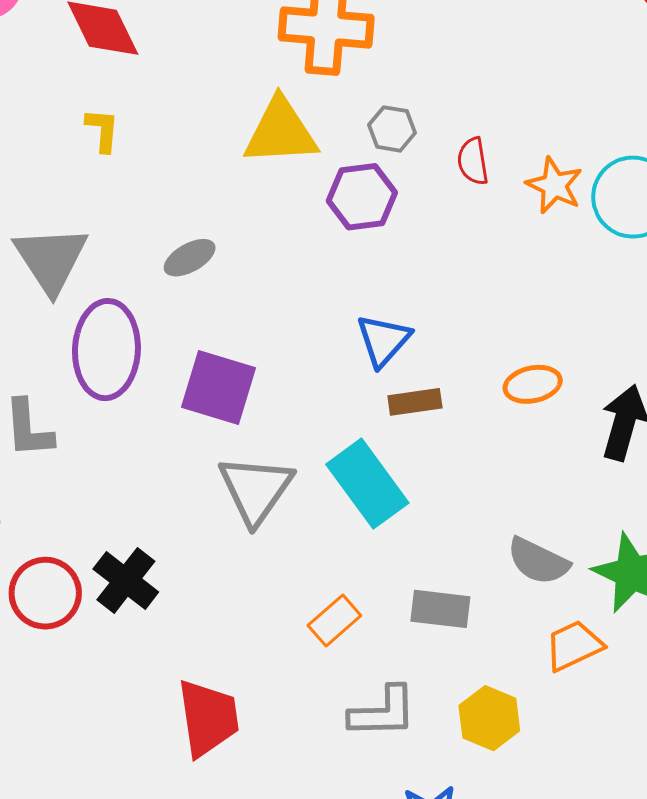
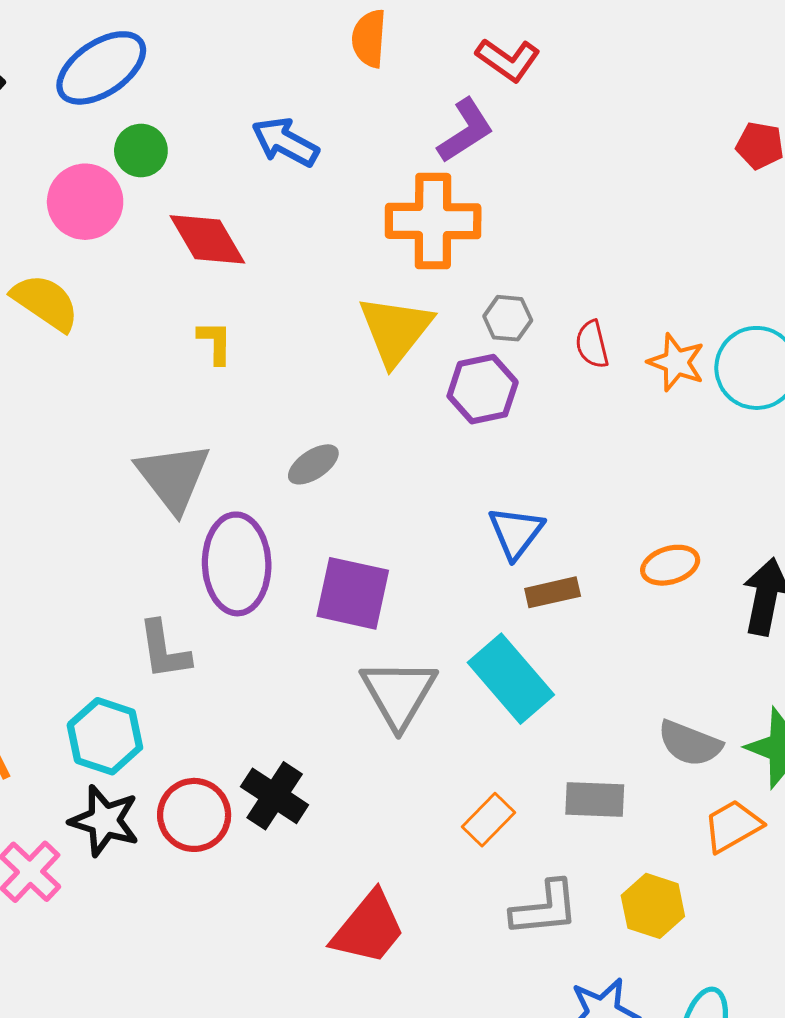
yellow triangle: (281, 132) -> (395, 330), turned -44
red trapezoid: (208, 718) -> (369, 928), turned 52

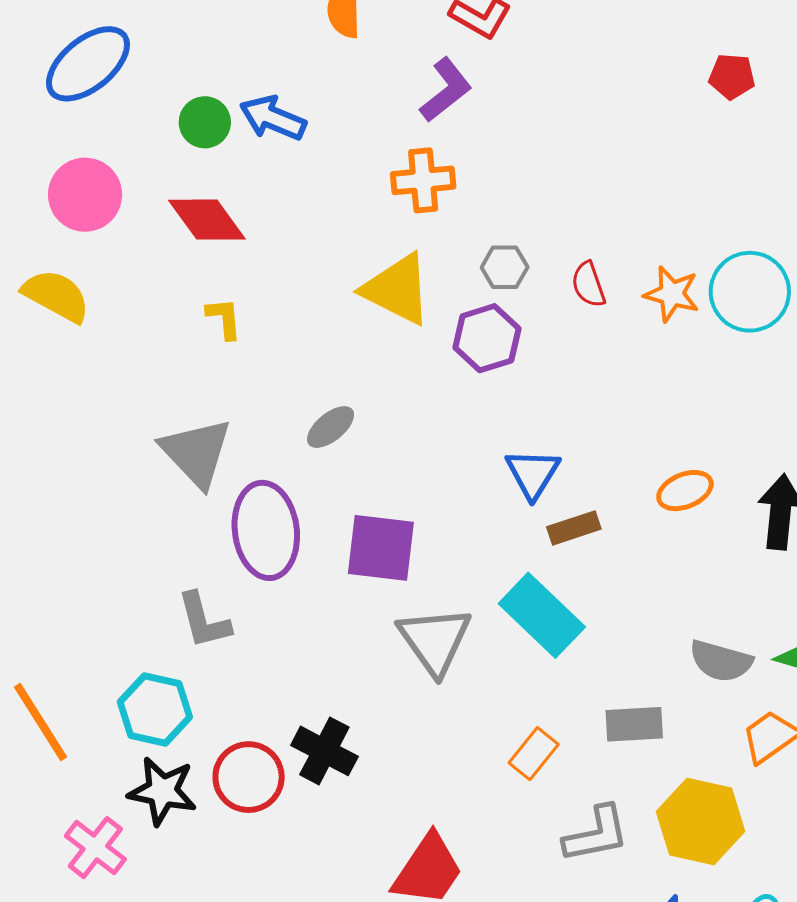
green circle: (141, 151) -> (205, 122), moved
orange cross: (433, 221) -> (423, 180), size x0.7
yellow triangle: (395, 330) -> (397, 289), turned -36
yellow hexagon: (653, 906) -> (701, 822), size x1.4

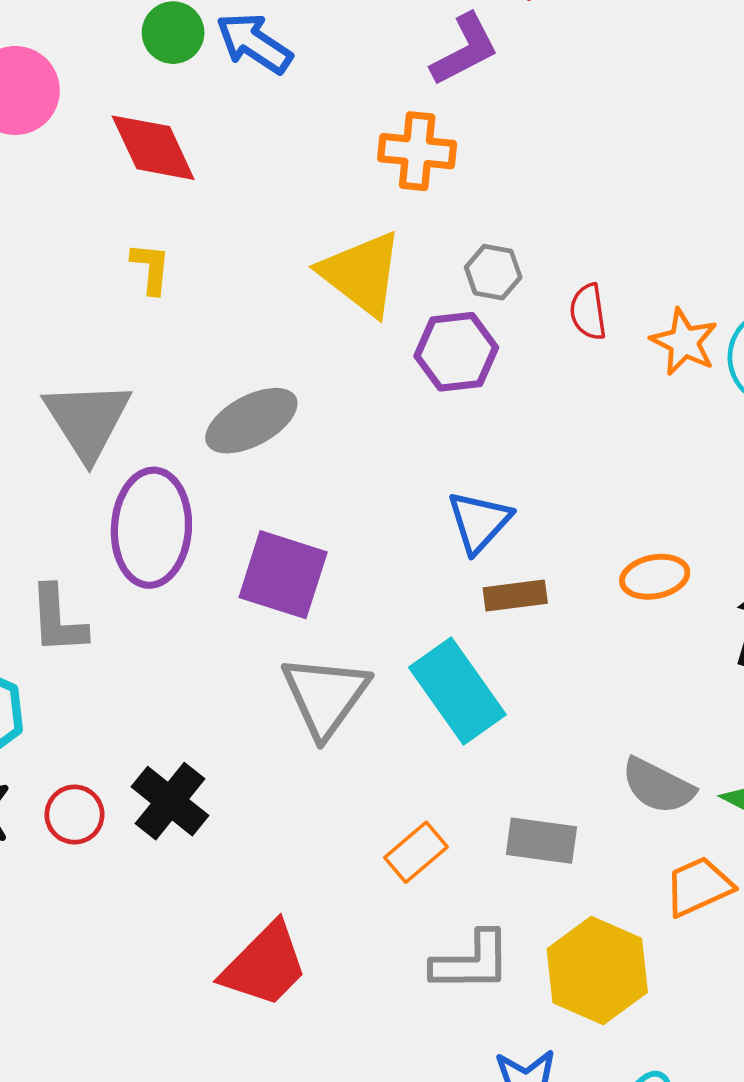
gray ellipse: (331, 427) -> (251, 421), size x1.5
red circle: (249, 777) -> (75, 815), size x0.7

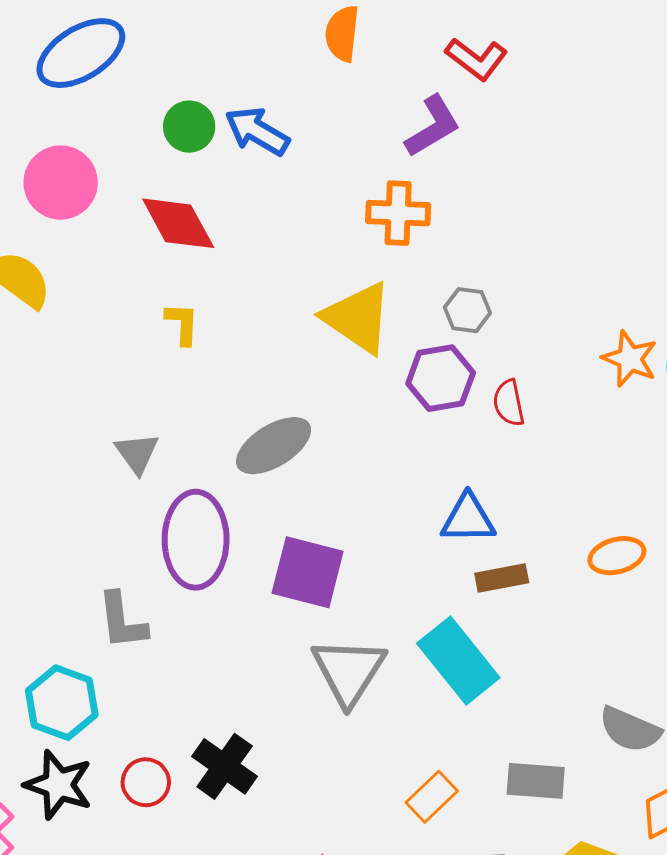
red semicircle: (588, 312) -> (509, 403), moved
gray triangle: (87, 420) -> (137, 453), size x0.6
blue triangle: (479, 522) -> (468, 519), turned 50

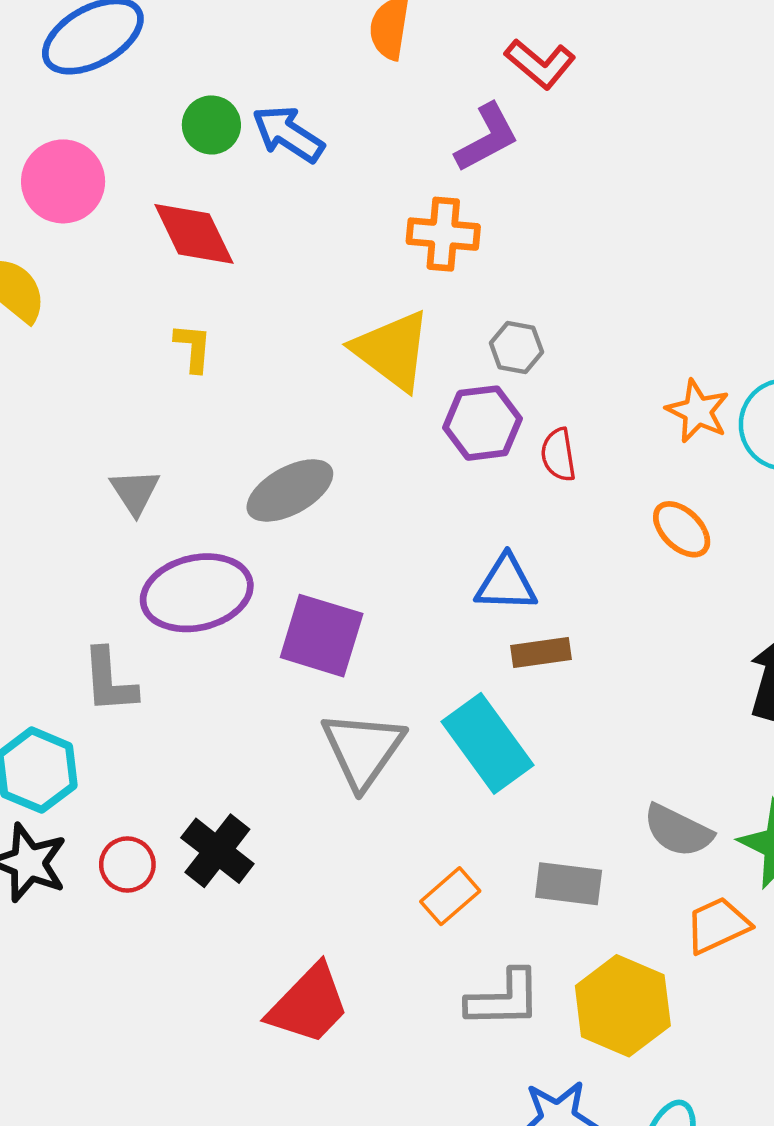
purple ellipse: (196, 540) -> (197, 593), turned 74
orange ellipse: (617, 556) -> (682, 529), moved, turned 56

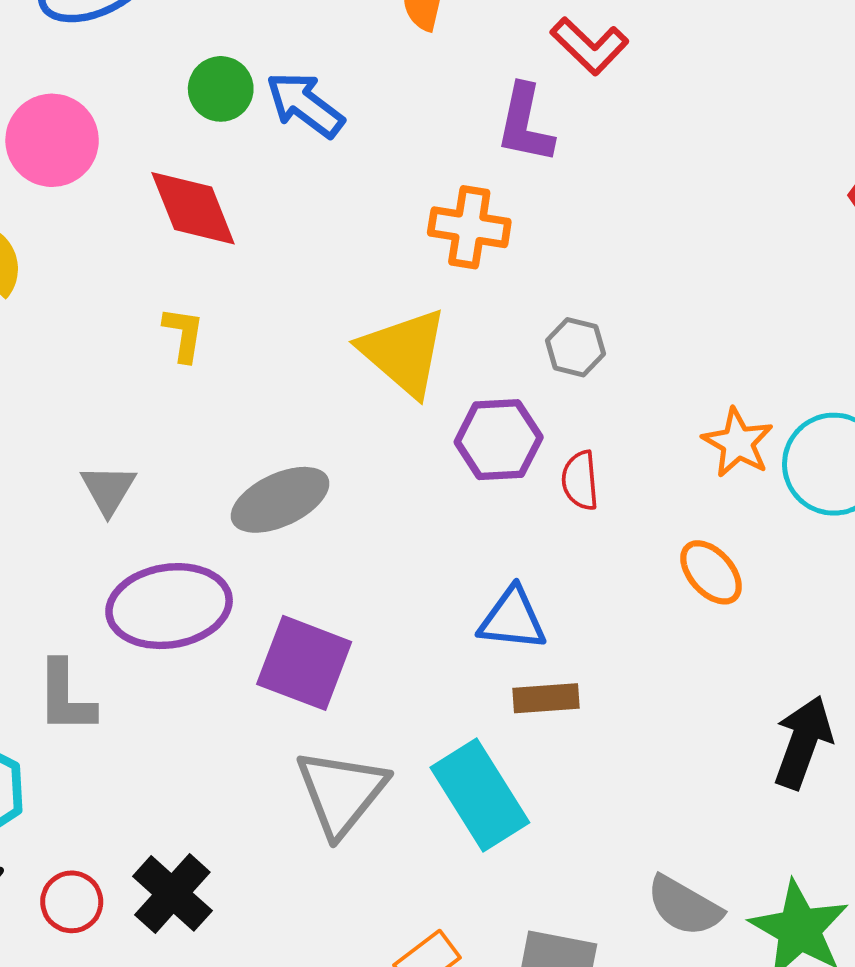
purple L-shape: (487, 138) -> (525, 124), turned 126
gray hexagon: (516, 347) -> (575, 347), moved

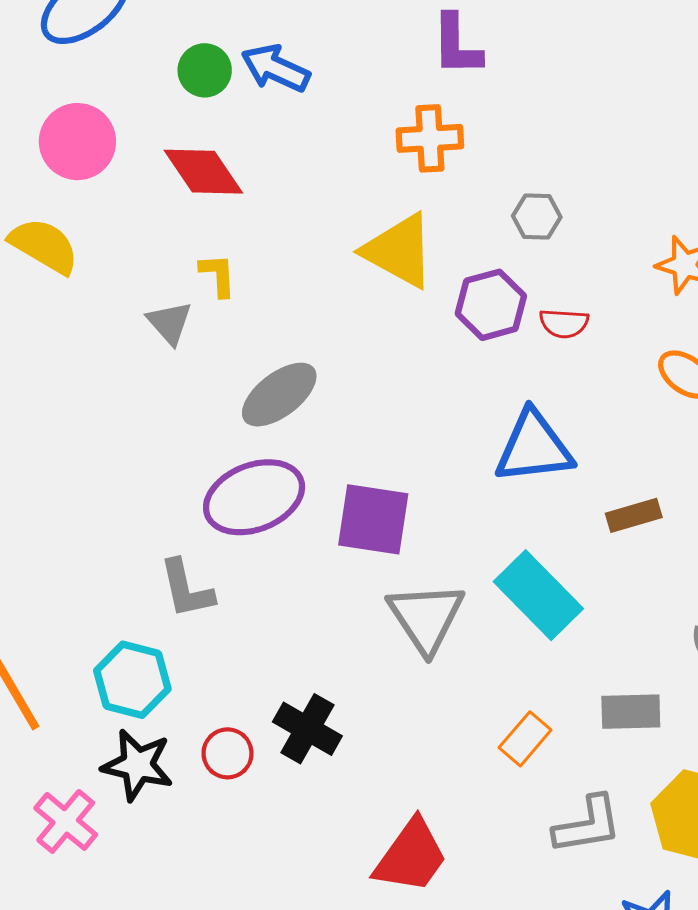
red semicircle: (580, 480) -> (564, 323), turned -69
gray triangle: (108, 489) -> (170, 323), moved
gray ellipse: (280, 500) -> (279, 395), moved
blue triangle: (512, 619) -> (534, 447), size x1.4
brown rectangle: (546, 698) -> (634, 515), moved

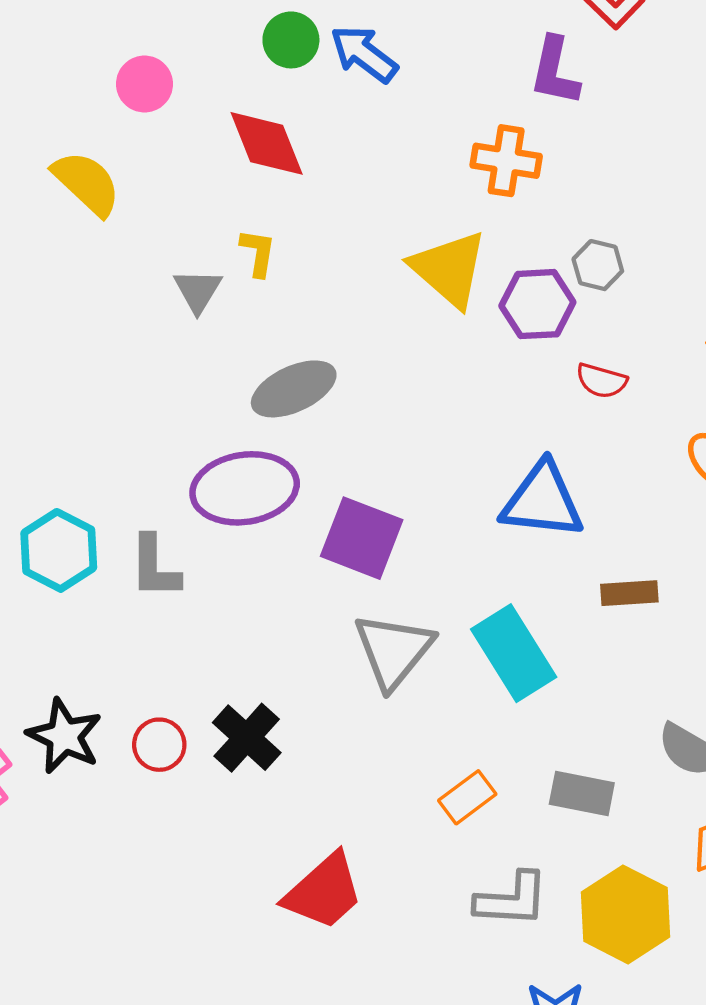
pink circle: (77, 142) -> (145, 84), size x0.7
purple hexagon: (491, 305) -> (537, 304), moved
cyan hexagon: (132, 680) -> (59, 550), moved

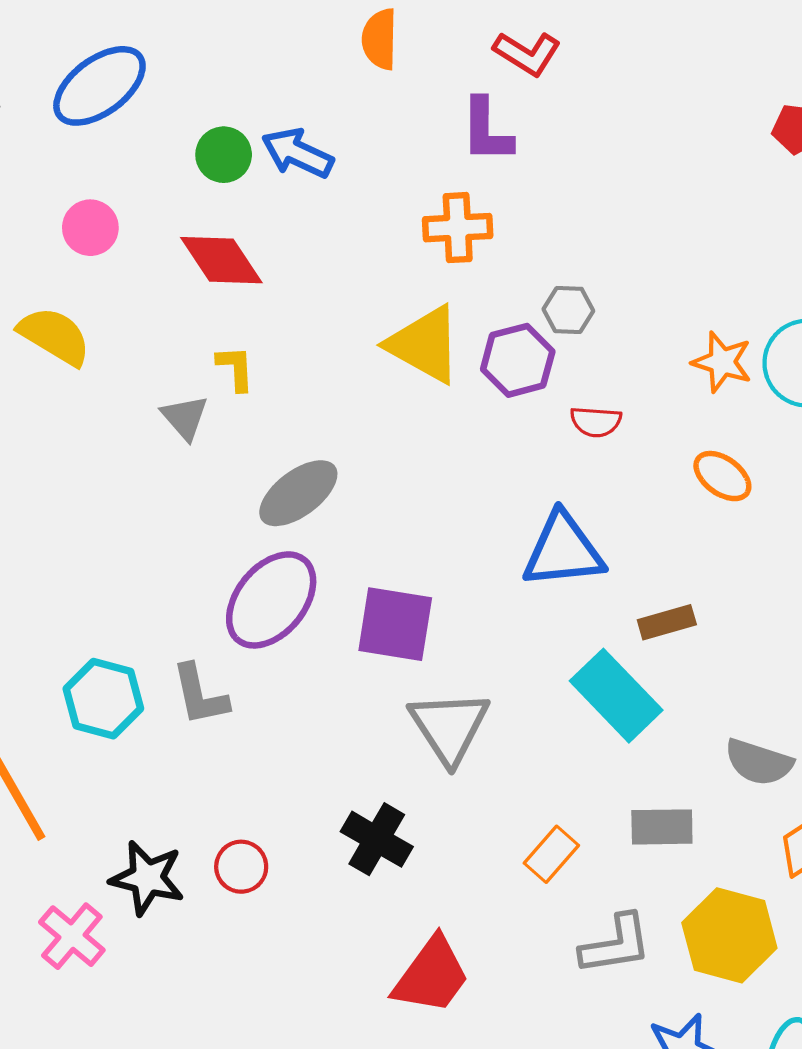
purple ellipse: (245, 488) -> (271, 600), turned -30
cyan rectangle: (514, 653) -> (616, 696), moved
black cross: (247, 738) -> (377, 839), moved

